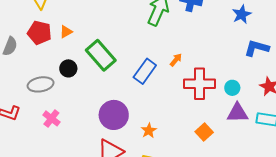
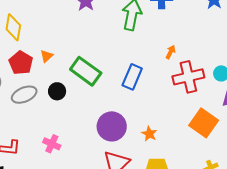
red pentagon: (39, 33) -> (21, 63), turned 30
orange arrow: (176, 60) -> (171, 52), moved
gray ellipse: (41, 84) -> (24, 95), moved
orange square: (204, 132) -> (204, 123), size x1.6

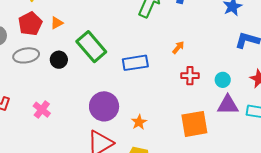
blue rectangle: (132, 77) -> (135, 63), turned 45
red cross: (188, 77) -> (190, 76), size x0.6
orange square: (204, 123) -> (194, 124), turned 32

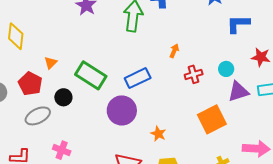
red pentagon: (30, 24) -> (30, 84), moved
gray ellipse: (26, 55) -> (38, 116), moved
purple circle: (104, 106) -> (122, 110), moved

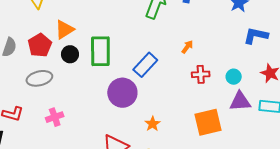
orange triangle: (51, 63) -> (64, 30), size x1.5
green rectangle: (91, 75) -> (100, 51), turned 44
blue rectangle: (138, 78) -> (145, 65), turned -35
black circle: (63, 97) -> (70, 54), moved
pink cross: (62, 150) -> (55, 117), turned 36

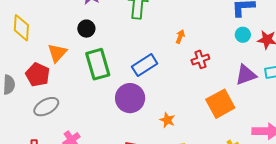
black circle: (70, 54) -> (86, 29), moved
blue rectangle: (145, 65) -> (145, 65), turned 30
cyan circle: (234, 77) -> (243, 35), moved

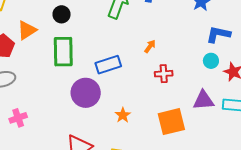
orange star: (167, 120) -> (123, 115), moved

